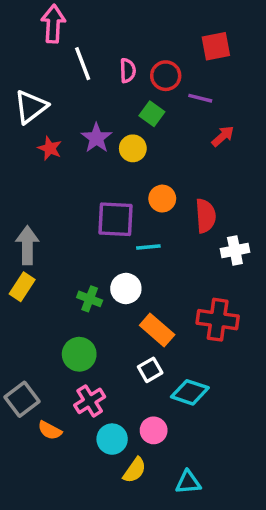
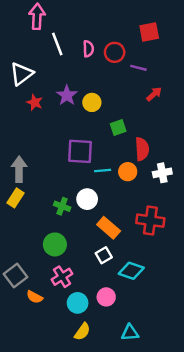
green square: (152, 114) -> (118, 128), moved, turned 35
orange circle: (162, 199) -> (128, 172), moved
yellow semicircle: (135, 470) -> (82, 332), moved

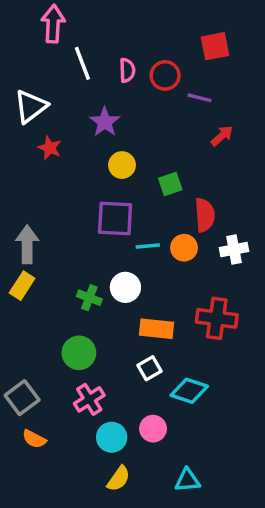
purple star: (67, 95) -> (105, 122), moved
yellow circle: (92, 102) -> (122, 165), moved
orange rectangle: (109, 228) -> (156, 329), turned -35
orange semicircle: (35, 297) -> (34, 439), moved

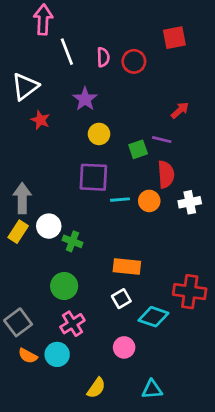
purple line: (200, 98) -> (162, 140), moved
white circle: (125, 287) -> (49, 226), moved
red cross: (217, 318) -> (190, 292), moved
cyan circle: (112, 437) -> (57, 354), moved

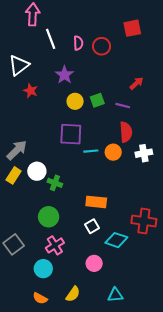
green square: (138, 149) -> (97, 100), moved
gray arrow: (22, 198) -> (17, 150), turned 45
orange semicircle: (28, 356) -> (40, 298), moved

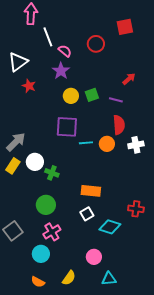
pink semicircle: (78, 43) -> (65, 51), moved, turned -48
red cross: (144, 221) -> (136, 209), size x0.7
pink circle: (94, 263) -> (94, 257), moved

